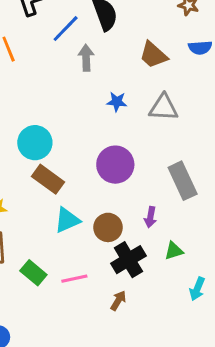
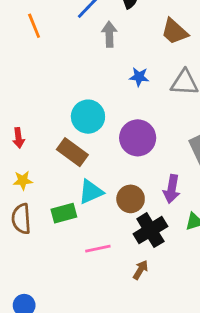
cyan circle: (35, 143) -> (88, 117), moved
purple arrow: (150, 217) -> (172, 189), size x1.4
green rectangle: (33, 273) -> (64, 213), moved, turned -55

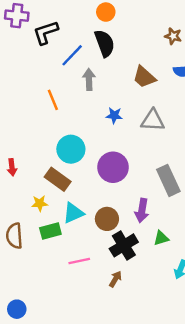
orange line: (34, 26) -> (53, 100), moved
yellow star: (23, 180) -> (40, 203), moved

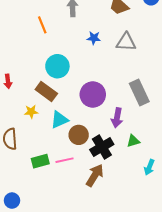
purple circle: (113, 167) -> (93, 94), moved
brown circle: (107, 219) -> (79, 135), moved
green rectangle: (50, 231) -> (40, 161), moved
brown arrow: (115, 279) -> (95, 175), size x1.6

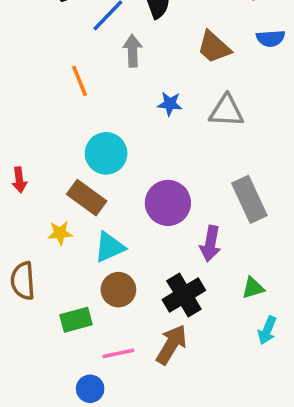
brown circle: (79, 135) -> (118, 290), moved
green triangle: (133, 141) -> (253, 288), moved
pink line: (64, 160) -> (118, 353), moved
blue circle: (12, 201) -> (90, 389), moved

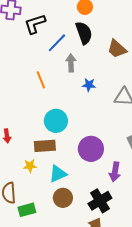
brown trapezoid: (214, 47) -> (117, 49), moved
blue star: (170, 104) -> (89, 85), moved
brown rectangle: (87, 198) -> (45, 146), turned -40
green rectangle: (76, 320) -> (27, 210), moved

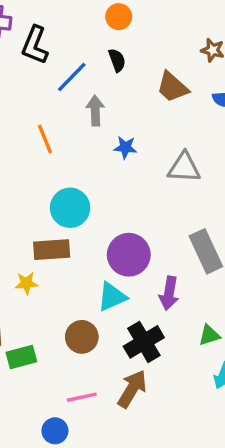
black L-shape: (35, 24) -> (35, 45), turned -50
black semicircle: (84, 33) -> (117, 60), size x0.6
cyan triangle: (58, 174) -> (112, 297), moved

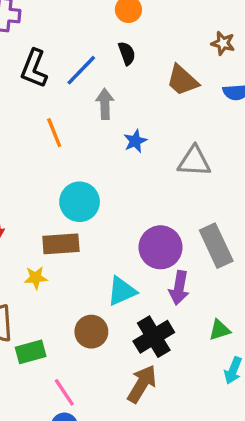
black L-shape: (35, 45) -> (34, 69), moved
blue star: (125, 147) -> (135, 141), turned -30
purple circle: (129, 255) -> (161, 247), moved
pink line: (82, 397) -> (64, 392), moved, turned 68

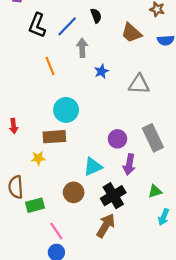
purple circle: (161, 247) -> (117, 139), size x0.7

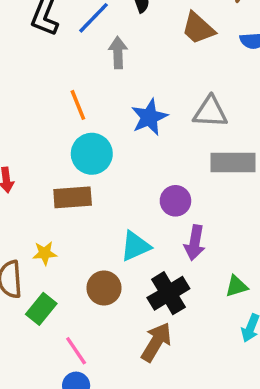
orange line: (50, 66) -> (78, 105), moved
blue star: (101, 71) -> (149, 117), moved, size x1.5
gray rectangle: (153, 138) -> (233, 162), moved, turned -65
yellow star: (38, 158) -> (45, 253), moved
green rectangle: (35, 205) -> (41, 309), turned -36

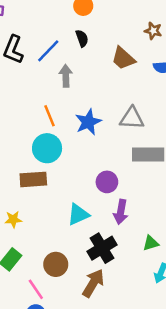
orange line: (78, 105) -> (50, 116), moved
brown circle: (104, 288) -> (56, 264), moved

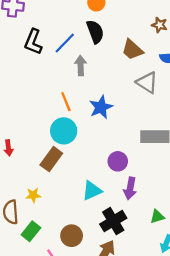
black semicircle: (82, 38) -> (95, 32), size x1.5
gray triangle: (132, 118) -> (147, 82), moved, turned 30
brown rectangle: (33, 179) -> (51, 159), turned -50

